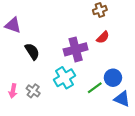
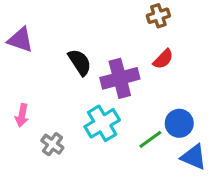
black semicircle: (32, 51) -> (80, 62), moved
pink arrow: (13, 91) -> (22, 115), moved

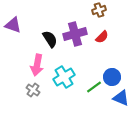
purple cross: (120, 78) -> (75, 34), moved
pink arrow: (22, 115) -> (37, 65), moved, size x1.5

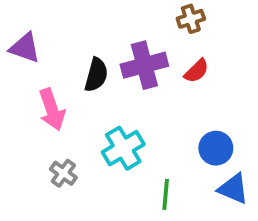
black semicircle: (50, 39) -> (96, 75), turned 48
pink arrow: (37, 65) -> (52, 110), moved, turned -30
green line: (94, 87) -> (166, 194), moved, turned -49

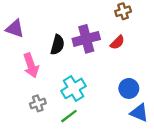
brown cross: (191, 19) -> (123, 11), moved
gray cross: (63, 173) -> (38, 103), turned 35
green line: (166, 194) -> (69, 116), moved, turned 48

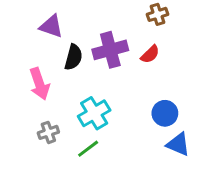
purple triangle: (15, 29) -> (51, 26), moved

